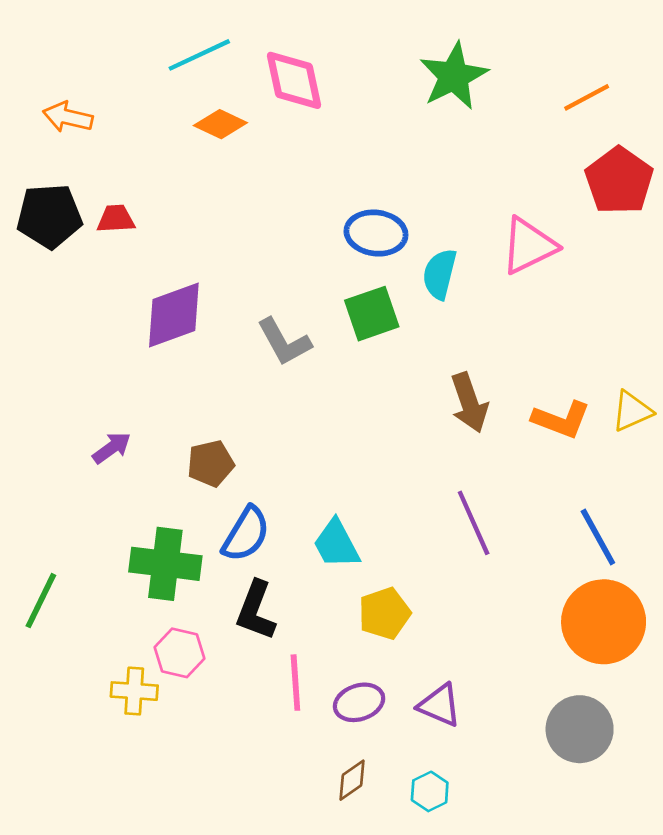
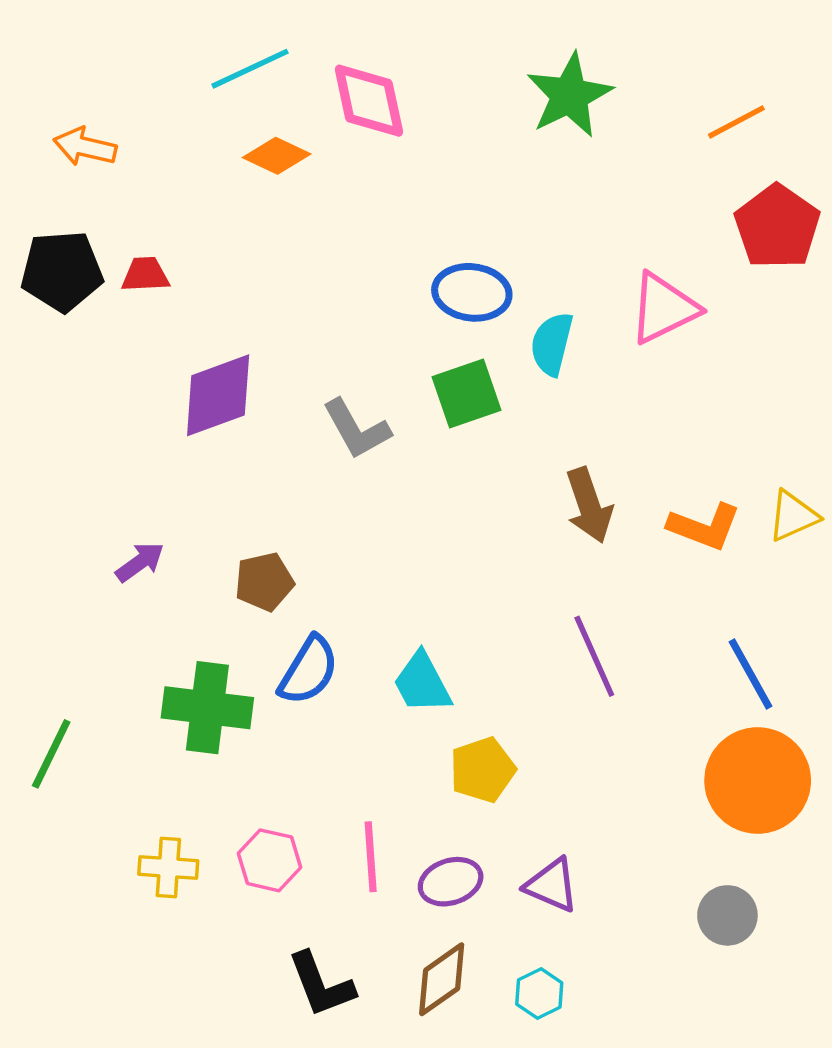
black L-shape: (256, 610) -> (321, 985), moved, turned -42
pink hexagon: (179, 653) -> (270, 860), moved
gray circle: (580, 729) -> (727, 915), size x0.7
brown diamond: (352, 780) -> (442, 979), size x1.4

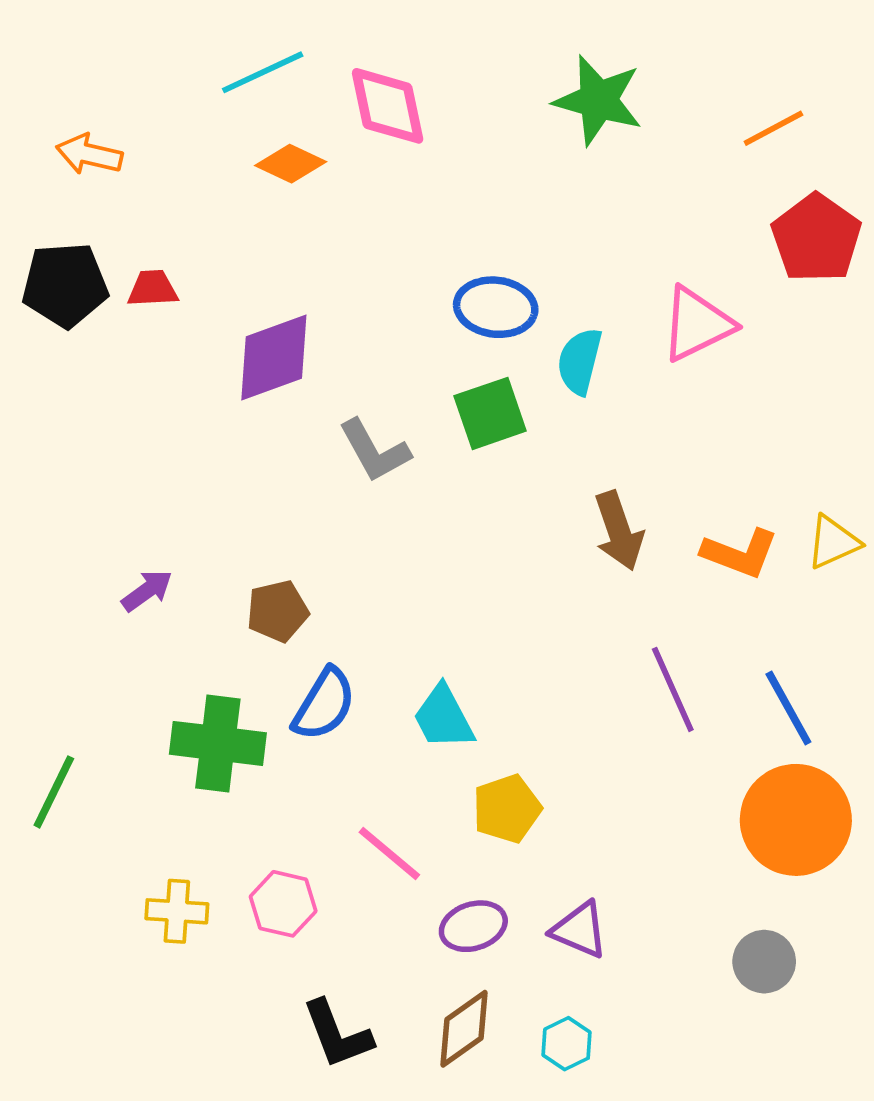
green star: (569, 95) -> (598, 100), turned -30
purple diamond: (218, 395) -> (274, 358), moved
purple line: (594, 656) -> (673, 689), moved
pink line: (371, 857) -> (389, 853), moved, turned -46

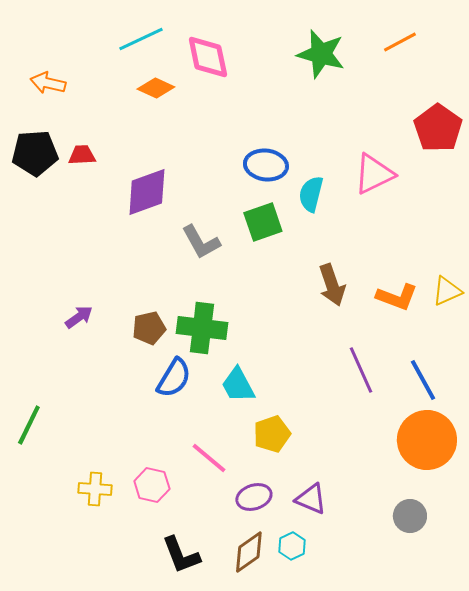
orange line: (773, 128) -> (400, 42), moved
green cross: (218, 743) -> (202, 328), moved
cyan hexagon: (567, 1044) -> (292, 546), moved

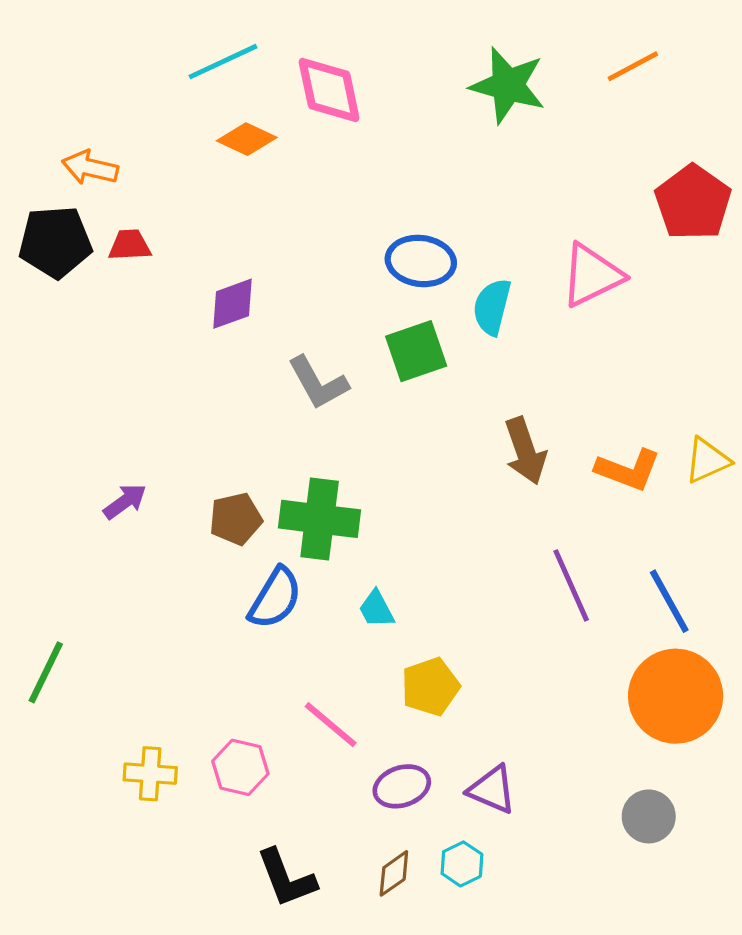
orange arrow: (48, 83) -> (90, 168), moved
purple diamond: (147, 192) -> (232, 304), size x0.7
cyan trapezoid: (238, 385) -> (376, 609), size x0.7
brown diamond: (249, 552) -> (394, 873), size x0.7

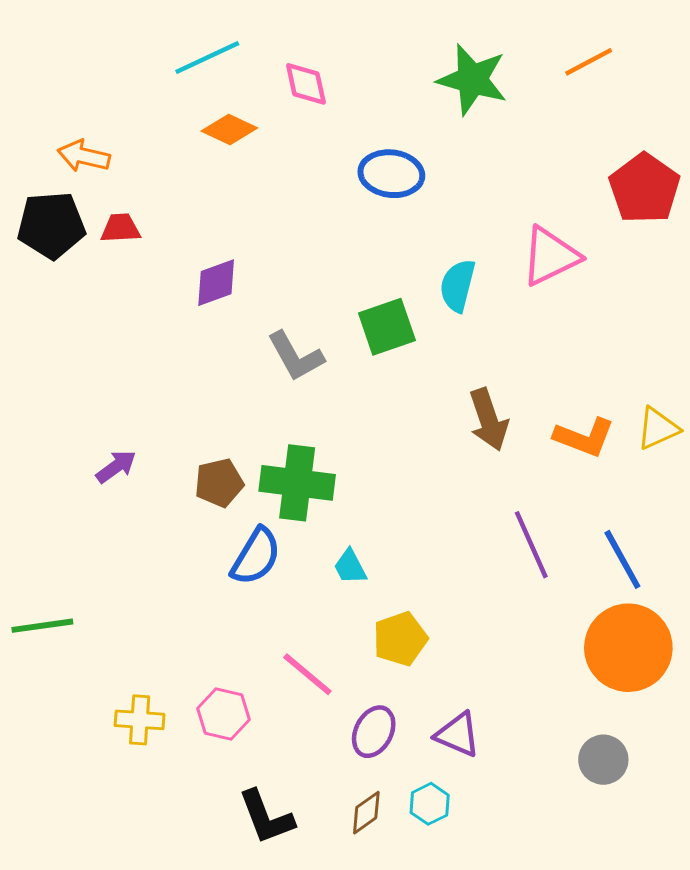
pink diamond: (329, 90) -> (306, 84), size x0.7
blue ellipse: (421, 261) -> (391, 174), moved
green line: (46, 672) -> (42, 626), turned 56
purple ellipse: (402, 786) -> (374, 732), turned -45

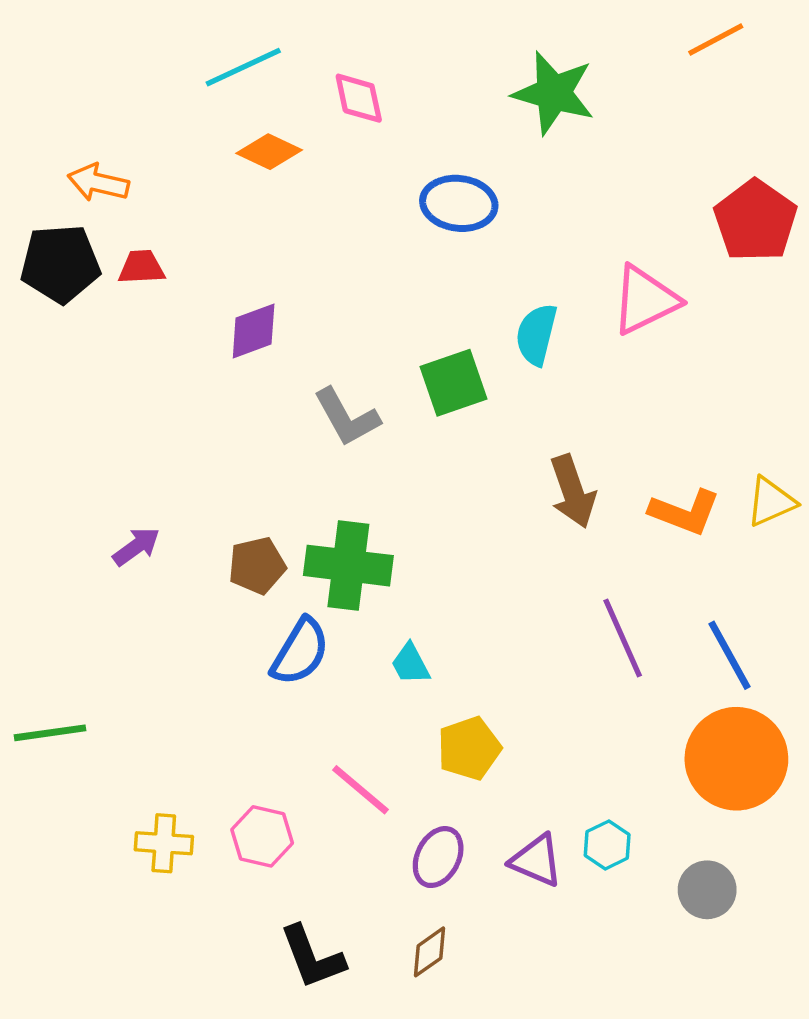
orange line: (589, 62) -> (716, 40), moved
cyan hexagon: (430, 804) -> (607, 845), moved

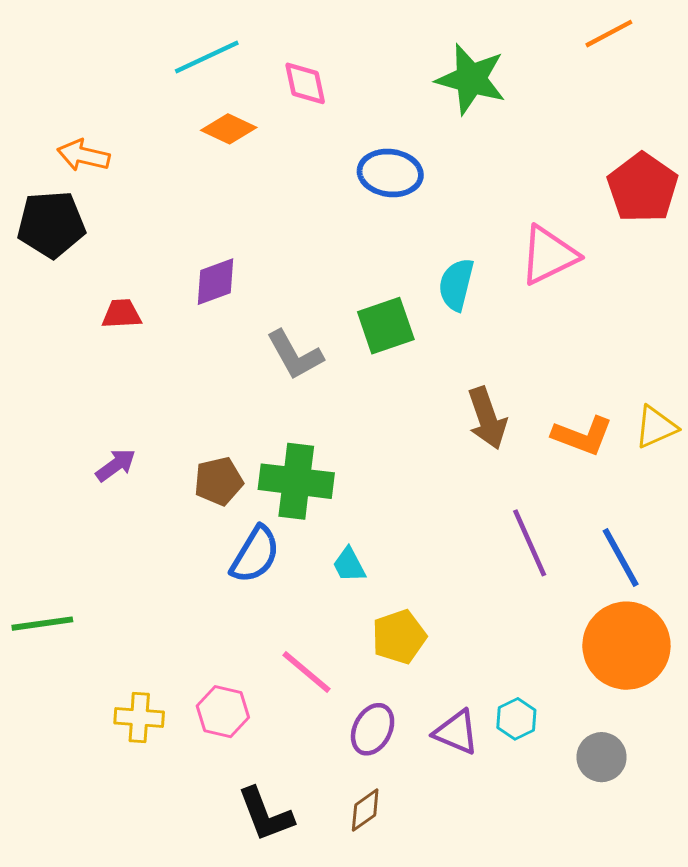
red trapezoid: (141, 267) -> (122, 314), moved

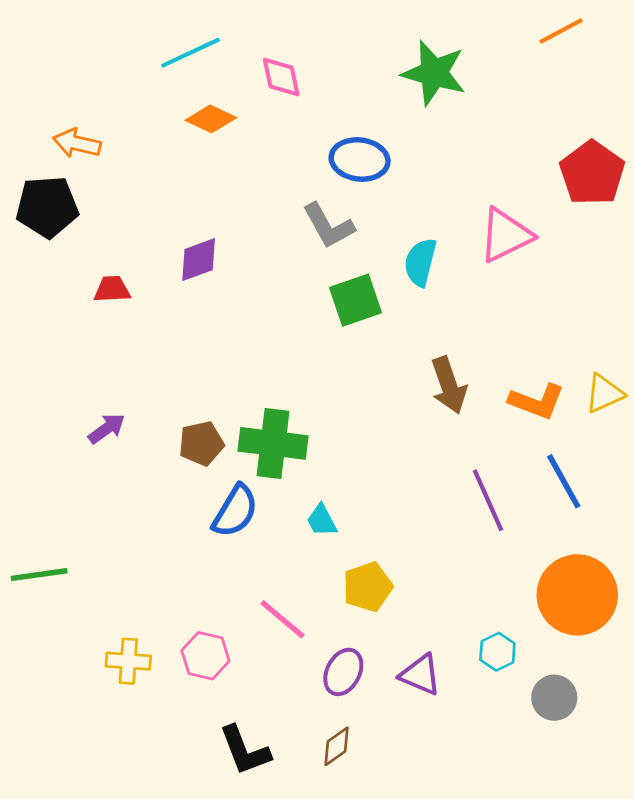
gray L-shape: (295, 355) -> (328, 226), moved
blue line: (621, 558) -> (564, 481), moved
cyan hexagon: (516, 719) -> (497, 652), moved

